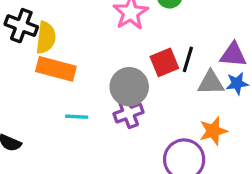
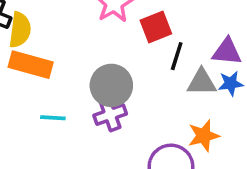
red square: (164, 62) -> (156, 27), moved

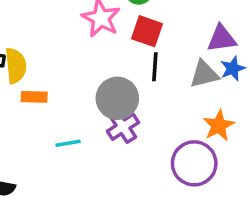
red square: (156, 27) -> (147, 31), turned -36
black line: (177, 56) -> (155, 67), moved
orange rectangle: (31, 65) -> (34, 97), size x0.6

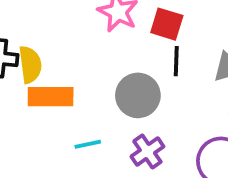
orange rectangle: (34, 97) -> (51, 97), size x1.6
purple cross: (123, 127) -> (147, 152), moved

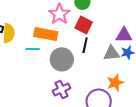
orange rectangle: (51, 97) -> (46, 34), moved
cyan line: (88, 144) -> (33, 49), moved

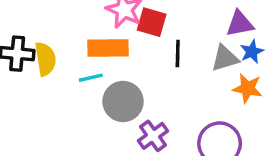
red square: (84, 25) -> (152, 22), moved
gray circle: (62, 59) -> (123, 101), moved
orange star: (115, 83) -> (248, 88), moved, turned -30

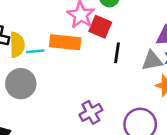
cyan line: (91, 78) -> (35, 51), moved
gray circle: (123, 101) -> (21, 84), moved

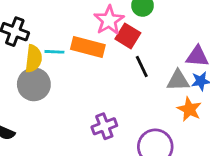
yellow semicircle: (17, 45) -> (33, 59), moved
black line: (117, 53) -> (142, 66), turned -42

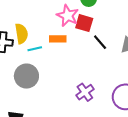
orange rectangle: (88, 47) -> (58, 39), size x0.7
yellow semicircle: (33, 59) -> (21, 34), moved

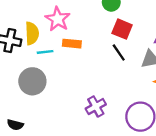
pink star: (68, 16) -> (58, 19), moved
red square: (84, 23) -> (122, 29), moved

